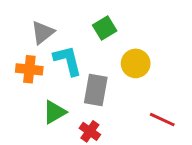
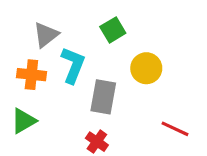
cyan L-shape: (68, 60) -> (73, 65), turned 36
green triangle: (54, 112) -> (24, 121), moved

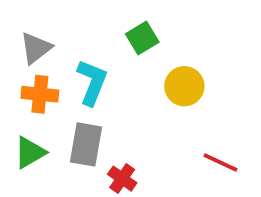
gray triangle: (46, 35) -> (36, 48), moved
gray rectangle: (103, 97) -> (86, 144), moved

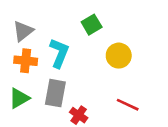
red line: (221, 162) -> (128, 105), moved

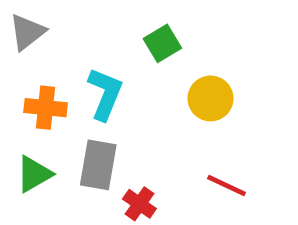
gray triangle: (23, 31) -> (27, 32), moved

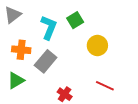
cyan L-shape: (105, 94) -> (49, 28), moved
gray rectangle: (98, 165) -> (46, 61), moved, turned 30

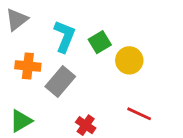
green square: (75, 20) -> (100, 42), moved
green triangle: (16, 80) -> (21, 121), moved

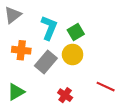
yellow circle: (129, 60) -> (73, 54), moved

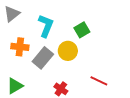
green square: (76, 32) -> (82, 30), moved

